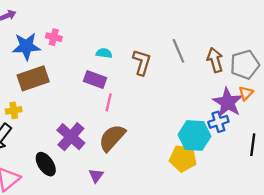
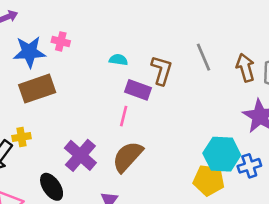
purple rectangle: (95, 79) -> (138, 90), moved
yellow cross: (14, 110) -> (21, 137), moved
blue cross: (218, 122) -> (249, 166), moved

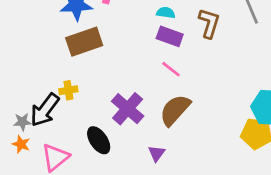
purple rectangle: (138, 90) -> (170, 36), moved
pink line: (124, 116) -> (171, 69), turned -66

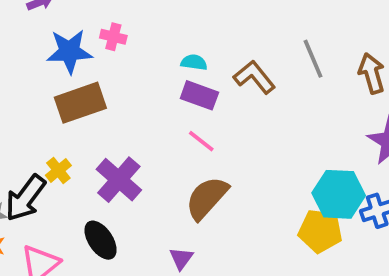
brown L-shape: (209, 23) -> (254, 77), turned -56
yellow cross: (68, 90) -> (58, 170), turned -30
purple cross: (128, 109) -> (119, 180), moved

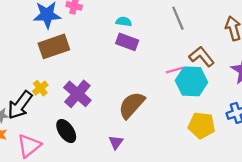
gray line: (313, 59) -> (178, 18), moved
brown L-shape: (254, 77) -> (202, 57), moved
pink line: (201, 141) -> (175, 70), moved, turned -54
cyan hexagon: (339, 194) -> (191, 81), moved

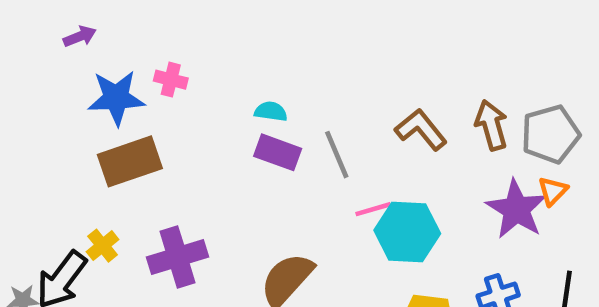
gray line: (178, 18) -> (337, 155), moved
brown L-shape: (202, 57) -> (421, 130), moved
purple cross: (77, 94) -> (178, 257), turned 32

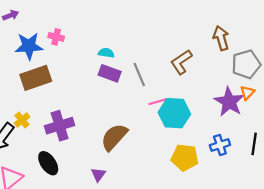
brown arrow: (491, 125) -> (221, 38), moved
brown L-shape: (421, 130) -> (181, 62), turned -85

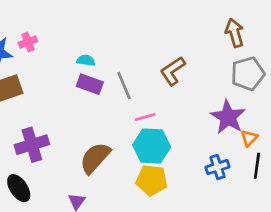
pink cross: (56, 37) -> (28, 42), turned -35
brown arrow: (221, 38) -> (235, 33), moved
orange triangle: (247, 93) -> (249, 138), moved
cyan hexagon: (174, 113) -> (152, 146), moved
yellow pentagon: (185, 158) -> (152, 180), moved

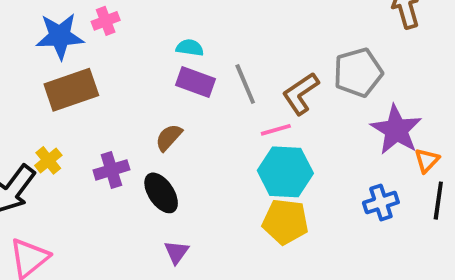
brown L-shape: (173, 71) -> (301, 94), moved
gray pentagon: (248, 74) -> (358, 72), moved
purple cross: (32, 145) -> (111, 170), size x0.7
brown semicircle: (95, 158) -> (169, 137), moved, size x0.6
black ellipse: (19, 188) -> (161, 193), moved

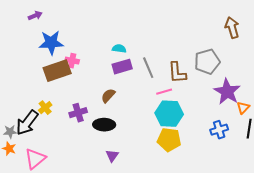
pink cross: (106, 21) -> (72, 61), moved, turned 32
purple rectangle: (196, 82) -> (122, 67), turned -36
brown L-shape: (301, 94) -> (177, 73), turned -60
black ellipse: (161, 193) -> (104, 125), turned -55

